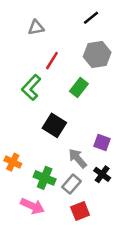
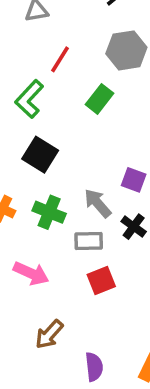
black square: (54, 125) -> (40, 155), moved
green cross: (45, 178) -> (49, 212), moved
gray rectangle: (72, 184) -> (89, 241), turned 48

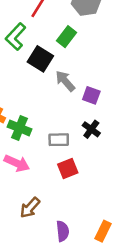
black square: (40, 155) -> (40, 59), moved
gray arrow: (98, 203) -> (65, 81), moved
green cross: (49, 212) -> (19, 128), moved

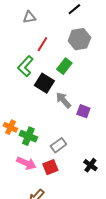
black cross: (91, 129) -> (90, 165), moved
gray rectangle: (59, 140) -> (58, 145), turned -35
red square: (68, 168) -> (50, 167), moved

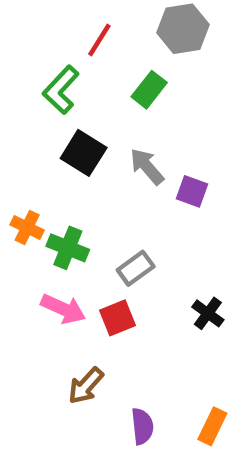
black square: (44, 83) -> (84, 153), moved

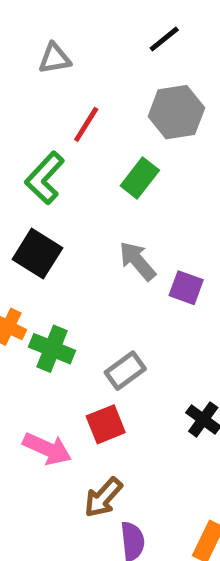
black square: (84, 153) -> (37, 254), moved
pink arrow: (63, 309) -> (47, 449), moved
brown arrow: (86, 386) -> (103, 497), moved

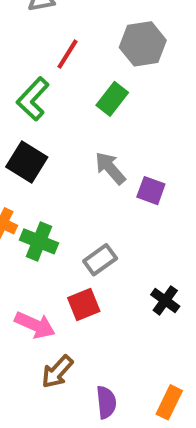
brown arrow: (103, 497) -> (57, 372), moved

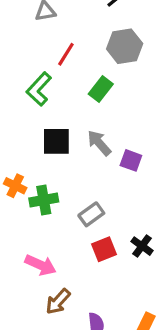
black square: (27, 162) -> (56, 141), moved, turned -32
green cross: (39, 241) -> (44, 200), turned -32
red square: (84, 305) -> (104, 249), moved

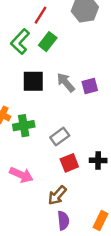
green rectangle: (101, 89) -> (48, 42), moved
purple square: (131, 160) -> (90, 86), moved, turned -35
black cross: (142, 246) -> (98, 160), turned -35
brown arrow: (58, 302) -> (57, 195), moved

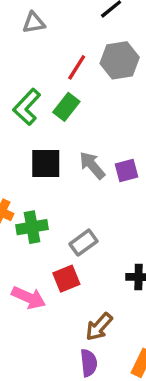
red line: (40, 15) -> (77, 67), moved
red square: (69, 163) -> (66, 279), moved
brown arrow: (57, 195) -> (99, 327), moved

